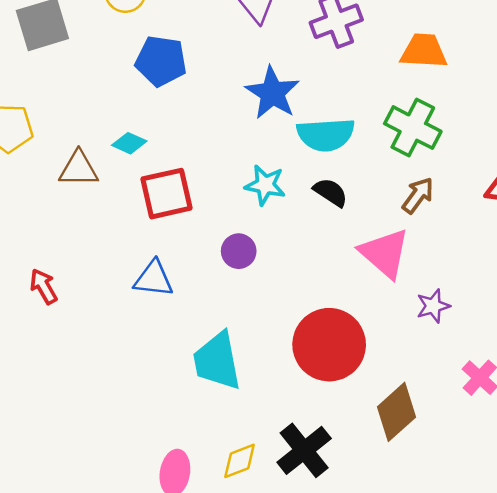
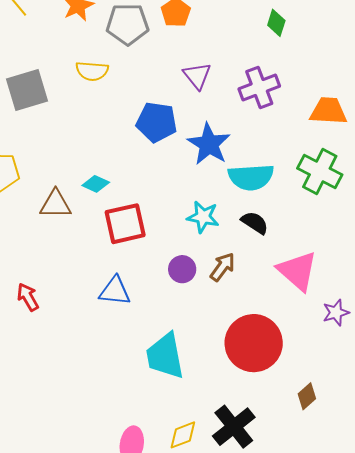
blue pentagon: (161, 61) -> (157, 122), moved
brown arrow: (418, 195) -> (223, 267), moved
brown diamond: (397, 412) -> (307, 396), size x0.6

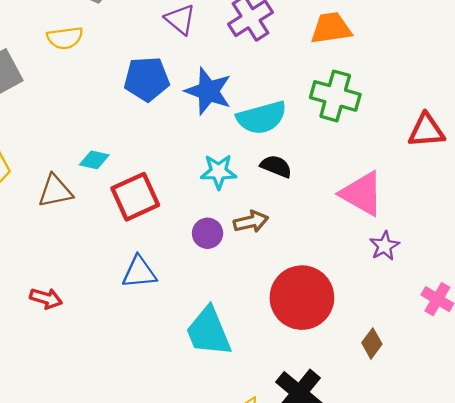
brown arrow: (223, 267) -> (251, 222), turned 52
pink triangle: (297, 271) -> (362, 194), moved
red arrow: (28, 297) -> (46, 298), turned 148

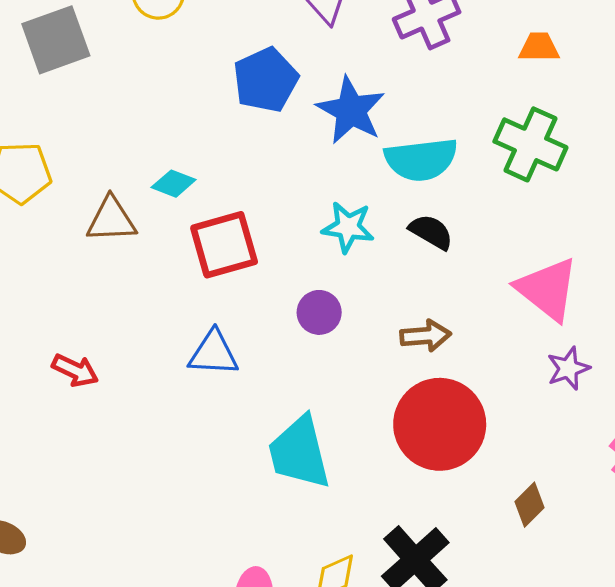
orange trapezoid: (331, 28) -> (539, 47), size x0.7
blue pentagon: (147, 79) -> (266, 80), turned -30
brown arrow: (251, 222) -> (425, 336), moved

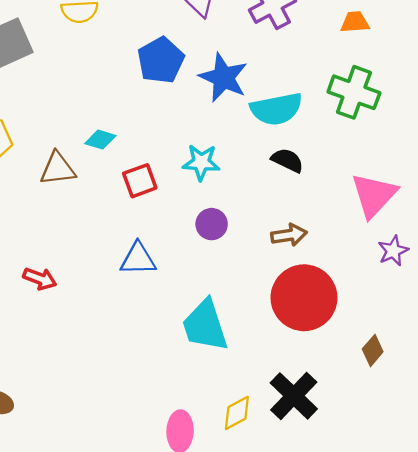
cyan star: (348, 227) -> (201, 162), moved
red square: (224, 245) -> (140, 181), size x0.7
pink triangle: (547, 289) -> (374, 195), turned 39

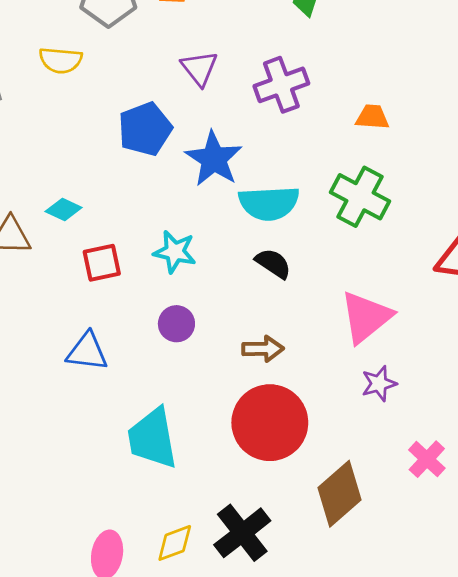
brown diamond: (373, 350) -> (339, 494), size x1.8

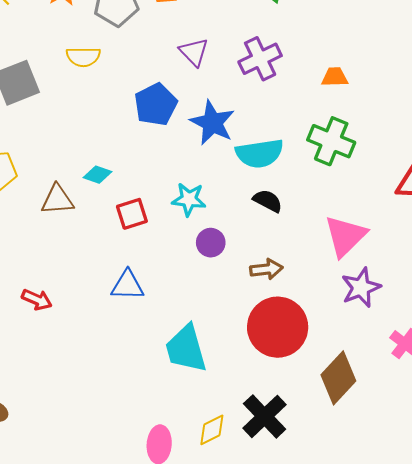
purple circle: (176, 324) -> (211, 243), moved
purple star: (379, 384) -> (361, 288), size x1.4

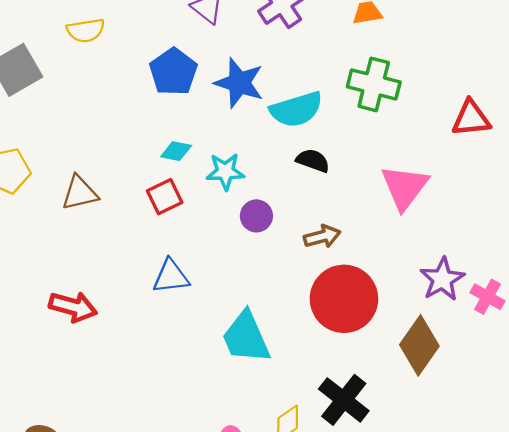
cyan diamond: (97, 175) -> (176, 151), moved
purple star: (361, 288) -> (442, 279), moved
red arrow: (37, 300) -> (73, 307), size x1.4

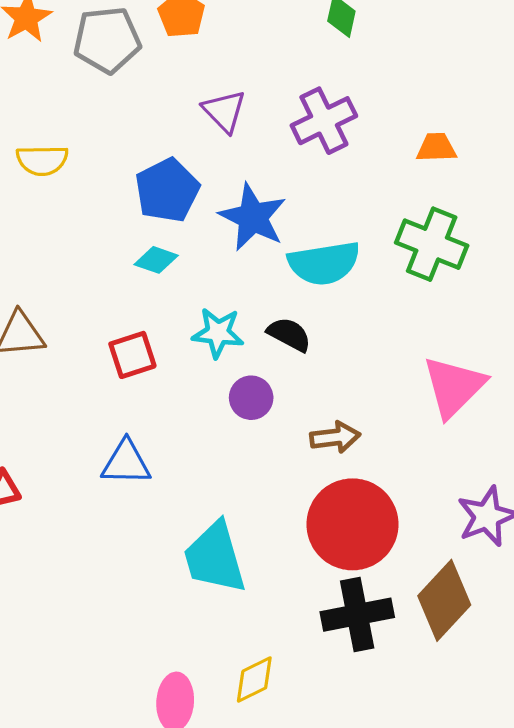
yellow semicircle: (86, 30) -> (42, 160), moved
cyan diamond: (176, 151) -> (156, 260), moved
black semicircle: (313, 161) -> (289, 334), moved
black cross: (344, 400) -> (357, 615), moved, turned 33

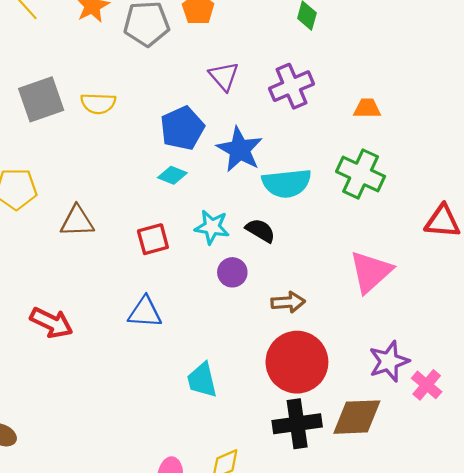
cyan trapezoid: (215, 558) -> (202, 380), size x0.7
brown diamond: (444, 600) -> (357, 417), turned 42

